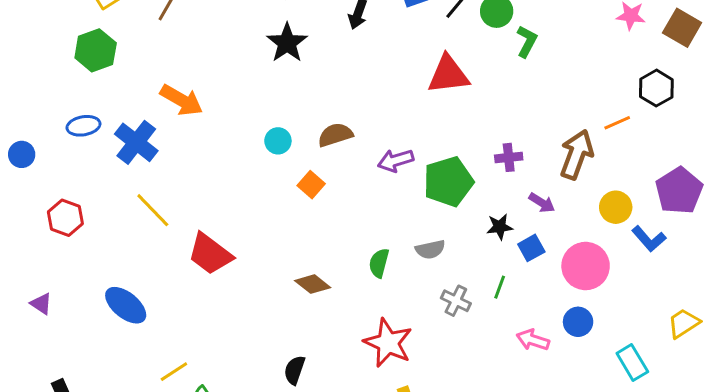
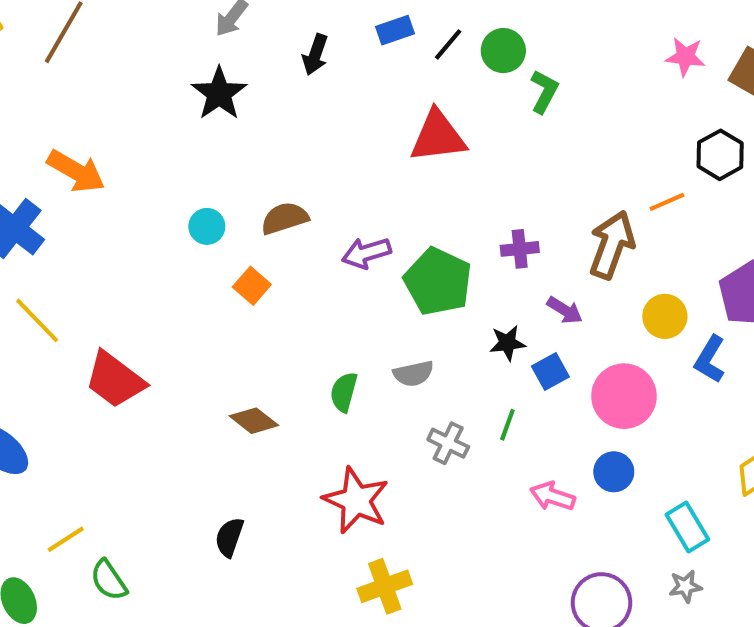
green pentagon: (448, 182) -> (438, 282), turned -30
blue L-shape: (649, 239) -> (710, 359), turned 72

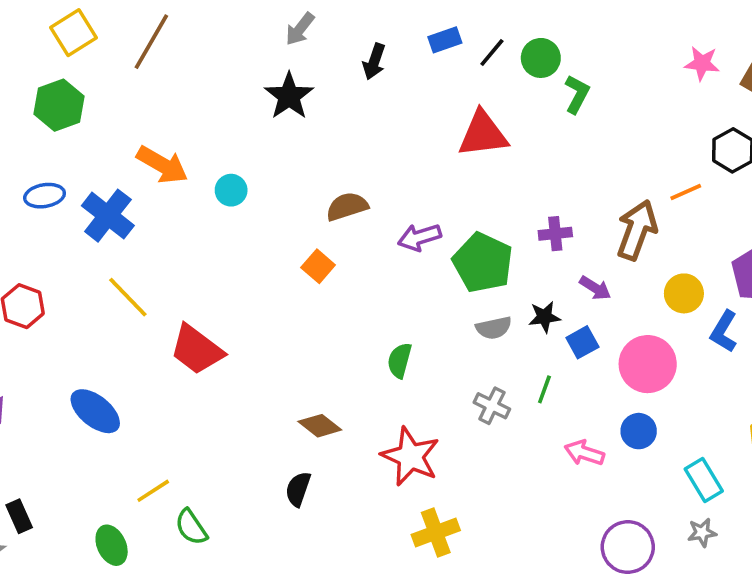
cyan circle: (207, 226) -> (231, 190), moved
gray semicircle: (413, 374) -> (494, 328), moved
brown diamond: (254, 421) -> (320, 426), moved

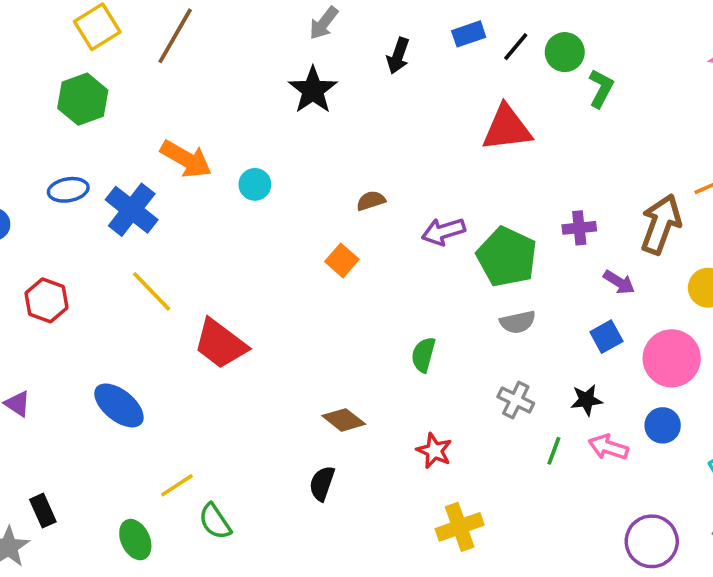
brown semicircle: (347, 206) -> (371, 201), size x0.7
black star: (544, 317) -> (586, 400), moved
green line: (544, 389) -> (554, 451), moved
red star: (410, 456) -> (434, 451), size x0.6

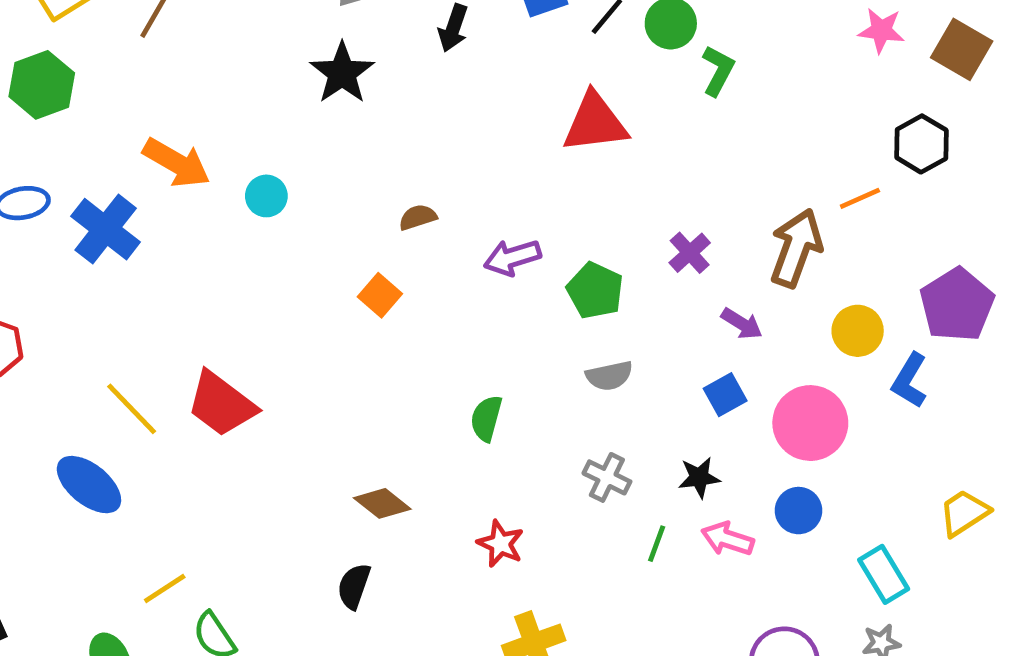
purple cross: (579, 228) -> (690, 253), turned -36
green pentagon: (507, 257) -> (595, 291), size x0.7
yellow line: (152, 291) -> (132, 409), moved

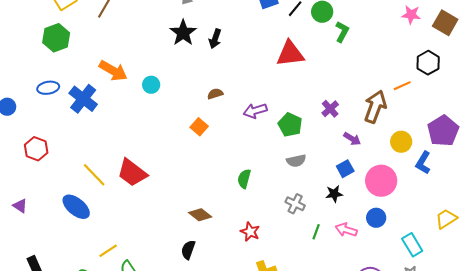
black arrow: (453, 28) -> (215, 39), moved
black star: (699, 477) -> (334, 194), moved

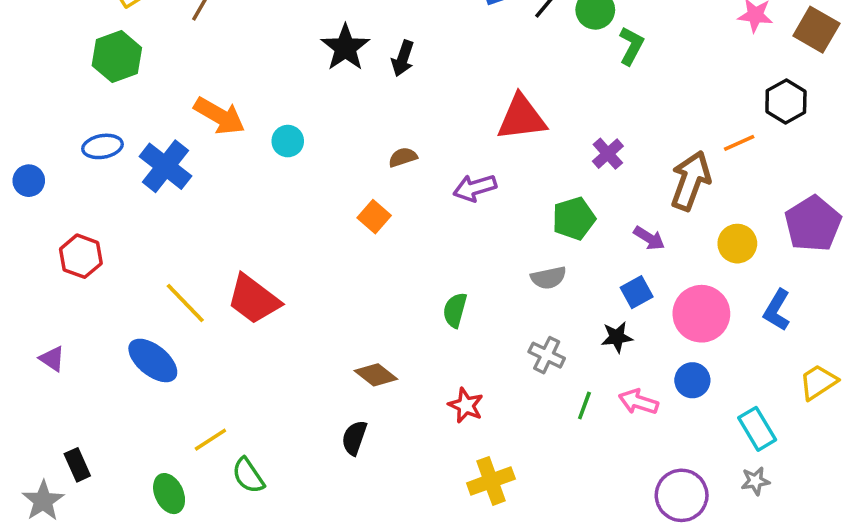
red triangle: (290, 54) -> (522, 118), moved
purple cross: (330, 109) -> (608, 154), moved
green pentagon: (290, 125) -> (574, 218), moved, turned 30
blue L-shape: (423, 163) -> (777, 310), moved

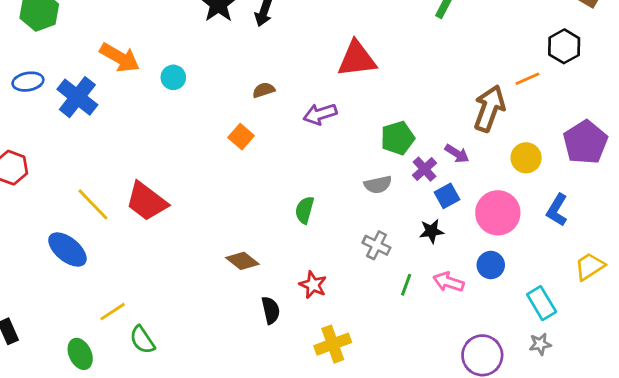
purple cross: (608, 154) -> (424, 169), moved
black semicircle: (354, 438) -> (271, 310), moved, turned 148

